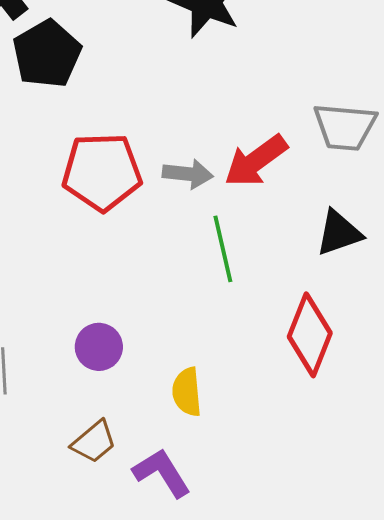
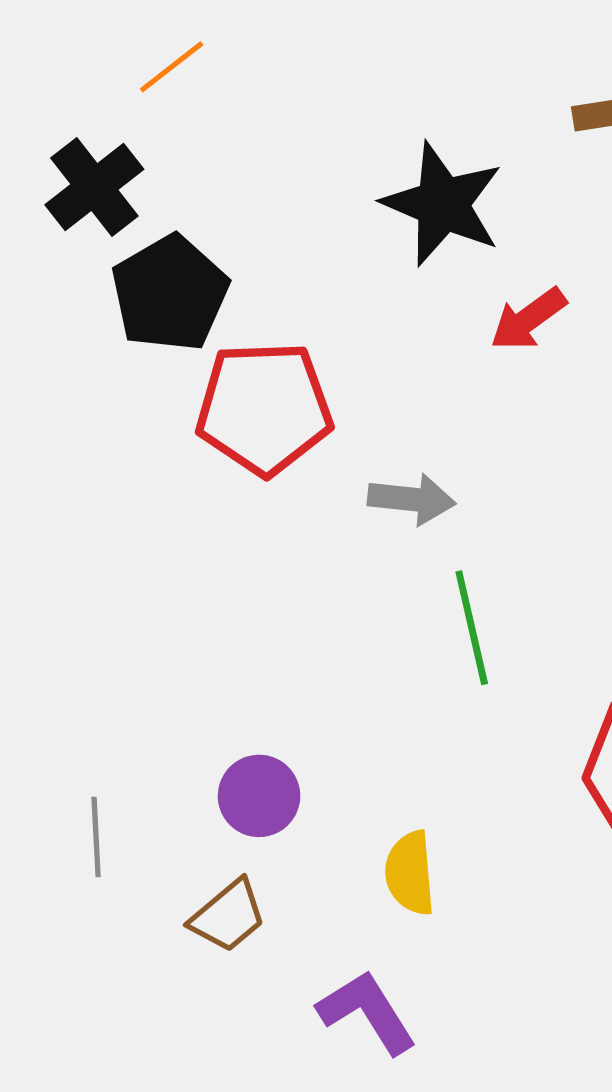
red arrow: (256, 161) -> (528, 319), moved, size x0.7
red pentagon: (102, 172) -> (264, 408), moved
brown trapezoid: (94, 442) -> (228, 916), moved

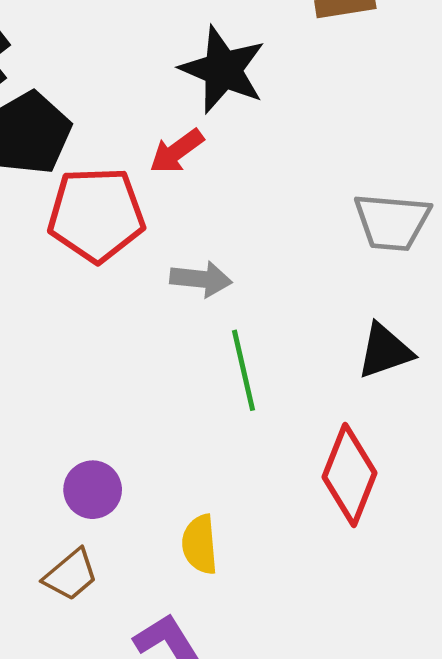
red arrow: (528, 319) -> (177, 151), moved

